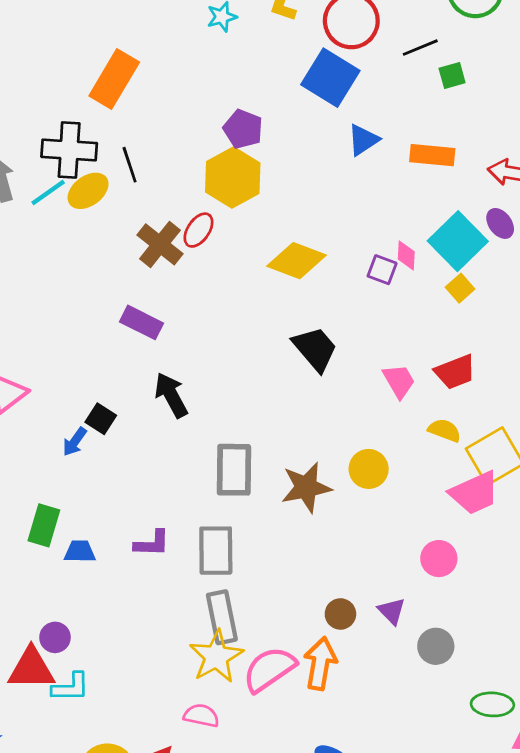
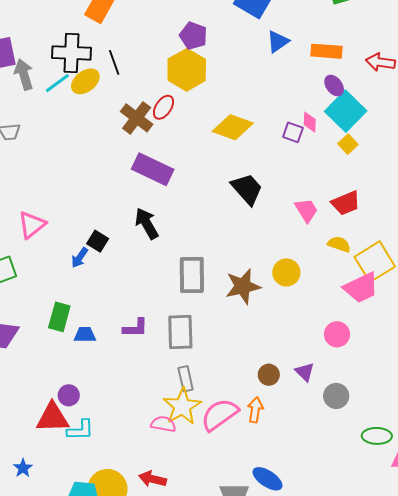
purple ellipse: (500, 223) -> (334, 86), moved
purple rectangle: (141, 322) -> (153, 169), moved, size x1.4
gray rectangle: (222, 617) -> (186, 379), size x0.7
orange arrow: (320, 664) -> (255, 410), size x0.7
pink semicircle: (201, 716) -> (163, 424), moved

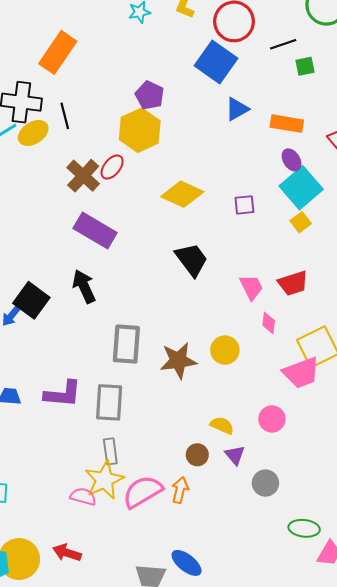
pink diamond: (310, 122) -> (269, 323), moved
purple square: (293, 132) -> (244, 205), turned -30
black square: (98, 241) -> (31, 300), size x1.6
yellow semicircle: (339, 244) -> (222, 425), moved
purple L-shape: (135, 328) -> (63, 394), size x1.4

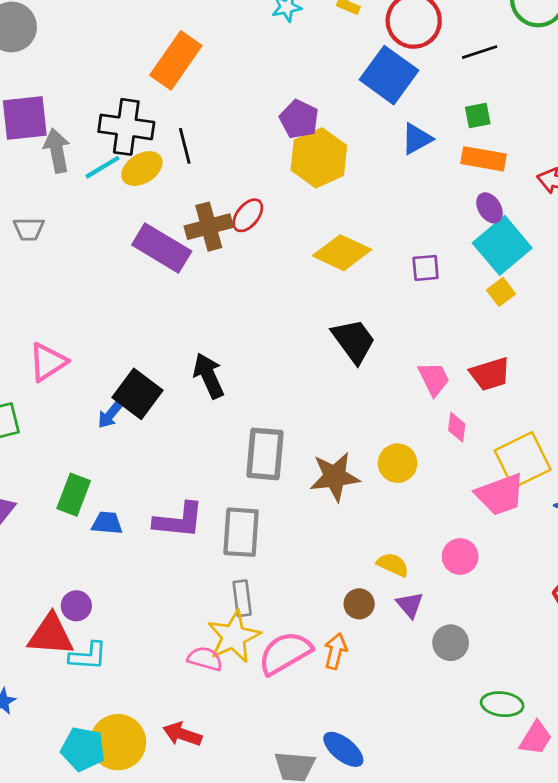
green square: (305, 66) -> (478, 115), moved
yellow hexagon: (140, 130) -> (319, 158), moved
brown cross: (83, 176) -> (209, 227), turned 32
purple rectangle: (95, 231) -> (162, 248), moved

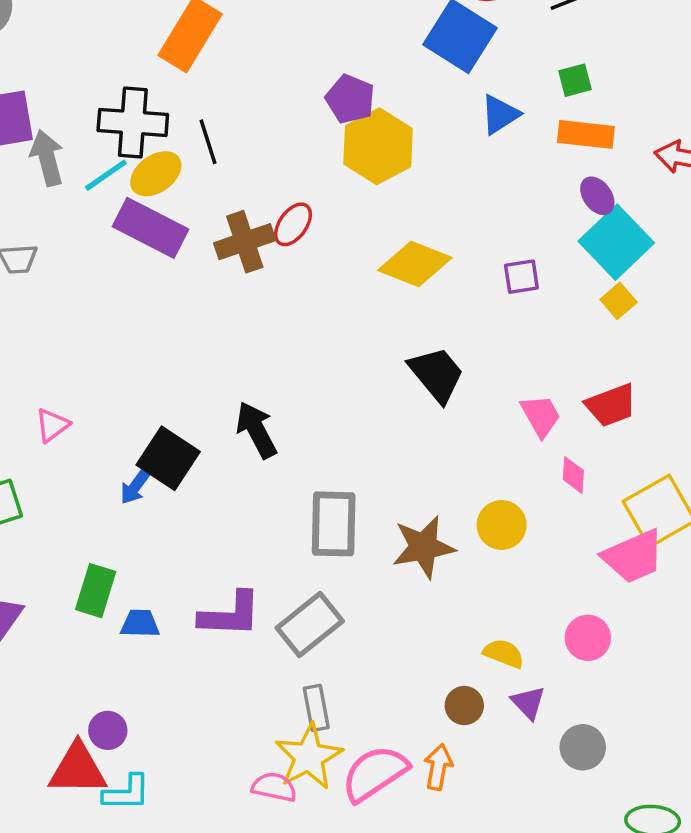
purple rectangle: (162, 248) -> (151, 228), moved
pink triangle: (48, 362) -> (52, 425), size x0.7
gray rectangle: (241, 532) -> (310, 625), turned 51

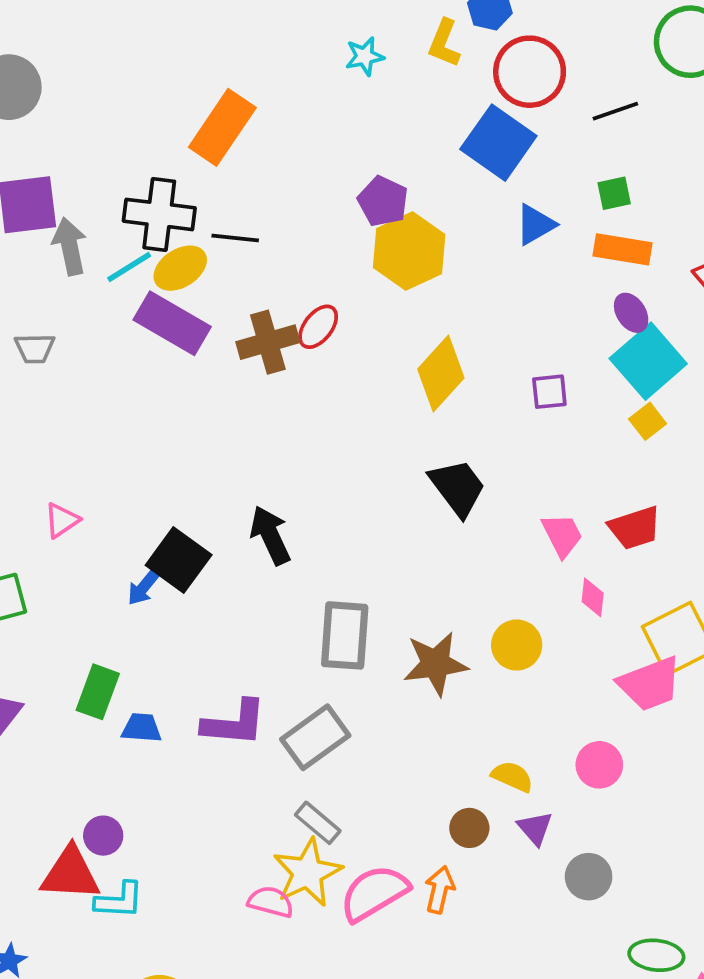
black line: (208, 142) -> (235, 238), turned -69
yellow diamond: (415, 264) -> (441, 373), turned -72
gray rectangle: (316, 708) -> (318, 823), turned -42

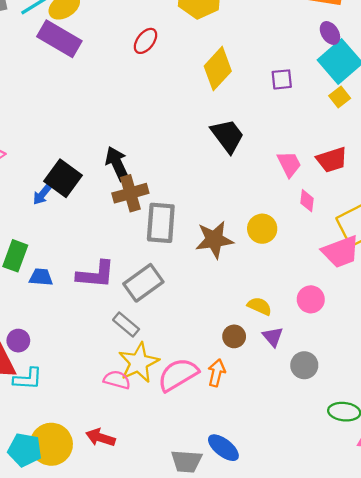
brown cross: (268, 342) -> (130, 193), moved
gray rectangle: (318, 823) -> (126, 325), moved

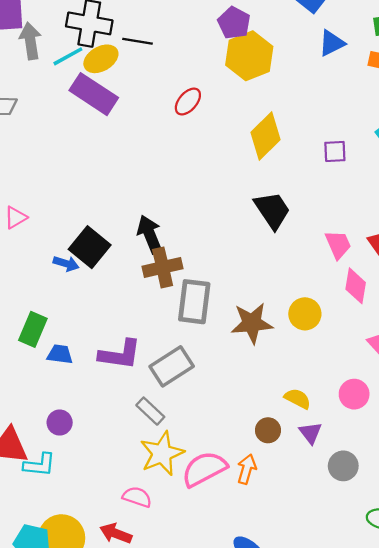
blue arrow: (42, 194) -> (66, 264), turned -115
pink diamond: (307, 201) -> (356, 286), size x1.4
purple circle: (18, 341) -> (60, 423), moved
pink semicircle: (117, 380) -> (137, 497), moved

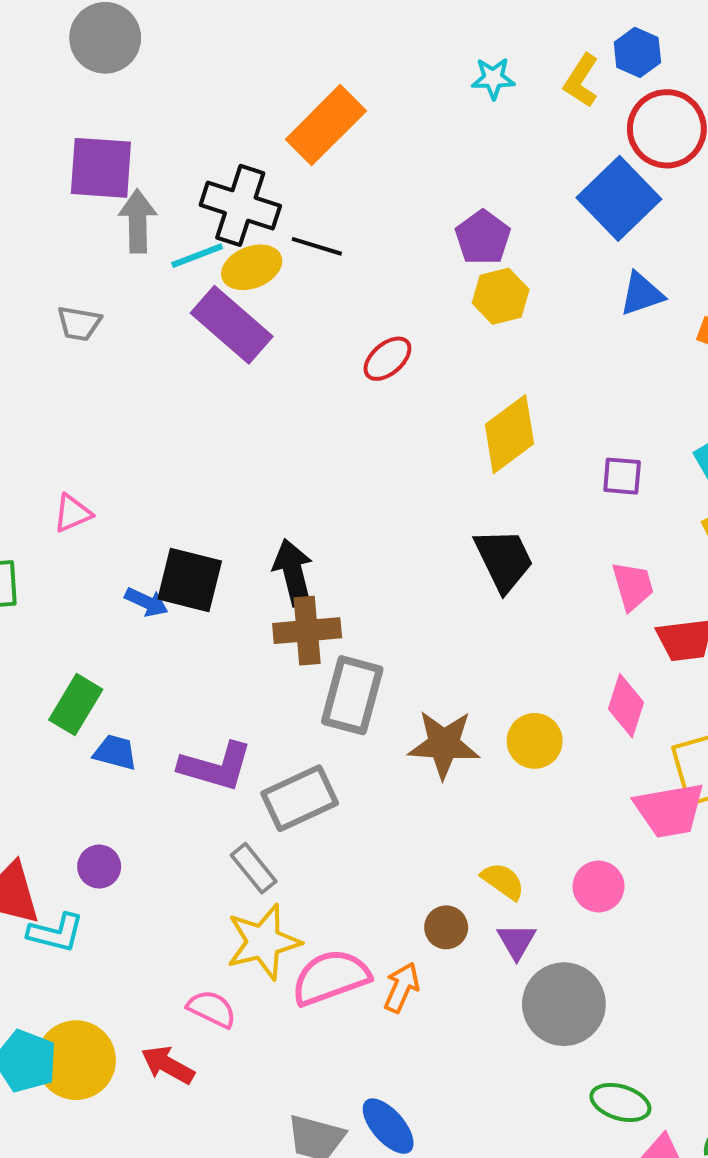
yellow hexagon: (249, 56) -> (501, 296), size x0.7
pink trapezoid: (338, 245) -> (633, 586), moved
black square: (90, 247) -> (190, 580), turned -33
gray circle: (343, 466) -> (564, 1004), size x1.6

